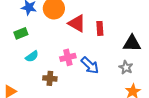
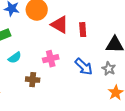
blue arrow: (90, 65) -> (84, 67), moved

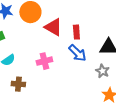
blue arrow: (84, 67) -> (77, 53), moved
brown cross: (33, 80) -> (18, 84), moved

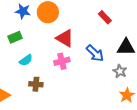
red triangle: (53, 27) -> (65, 38), moved
red rectangle: (76, 32) -> (105, 17), moved, turned -40

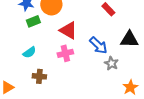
green rectangle: (15, 37) -> (33, 21), moved
gray star: (120, 71) -> (111, 63), moved

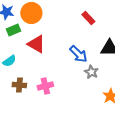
red triangle: (68, 30) -> (36, 44), moved
pink cross: (65, 53) -> (45, 86), moved

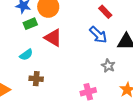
blue arrow: (78, 54) -> (98, 35), moved
pink cross: (45, 86) -> (88, 92), moved

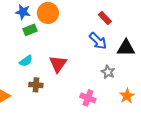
red triangle: (53, 38) -> (58, 64), moved, turned 36
pink cross: (88, 92) -> (88, 98), turned 35

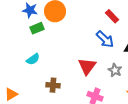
red triangle: (58, 64) -> (87, 66), moved
brown cross: (36, 85) -> (53, 85), moved

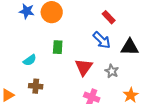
green rectangle: (37, 28) -> (58, 47), moved, turned -64
brown cross: (53, 85) -> (36, 86), moved

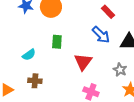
gray star: (112, 71) -> (120, 70), moved

